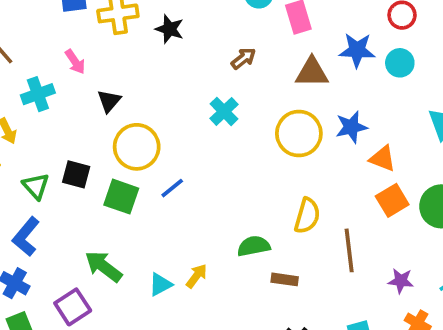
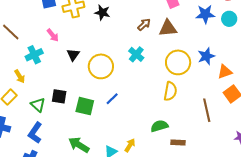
brown triangle: (312, 72) -> (168, 28), moved
yellow circle: (137, 147) -> (101, 66), moved
orange triangle: (383, 159) -> (225, 72), turned -35
yellow semicircle: (307, 216) -> (170, 91), moved
brown line: (349, 250) -> (207, 110), moved

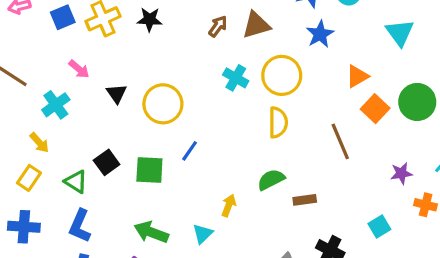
cyan cross: (136, 54) -> (236, 78), moved
blue star: (206, 56) -> (320, 34), moved
black square: (59, 96) -> (107, 162), turned -35
yellow arrow: (130, 145) -> (229, 206), moved

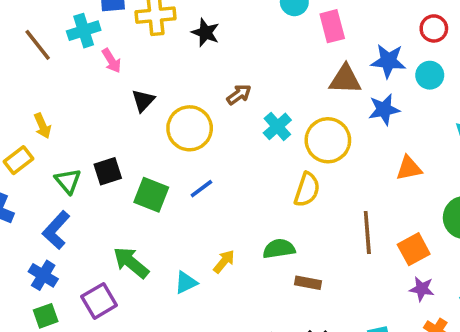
brown triangle: (256, 25) -> (345, 79), moved
brown arrow: (218, 26) -> (239, 95), moved
cyan cross: (56, 105) -> (84, 31), moved
orange square: (375, 109) -> (414, 249), moved

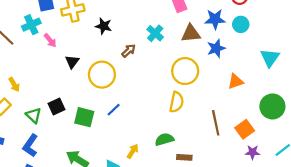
black star: (205, 33) -> (104, 26), moved
cyan cross: (277, 126) -> (155, 33), moved

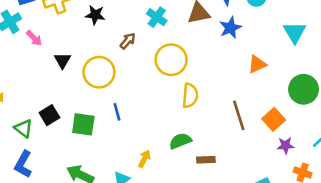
yellow circle: (185, 71) -> (171, 60), moved
blue line: (114, 110) -> (117, 112), turned -56

